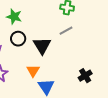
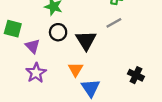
black cross: (85, 76) -> (136, 75), turned -32

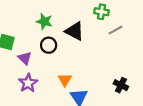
gray line: (114, 23) -> (116, 30), moved
black triangle: (86, 40) -> (74, 31), moved, turned -30

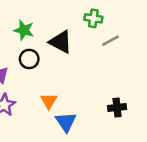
black cross: (121, 85) -> (117, 107), turned -32

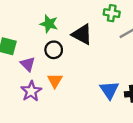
orange triangle: (49, 101) -> (55, 81), moved
blue triangle: (66, 122) -> (109, 90), moved

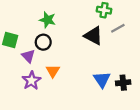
black triangle: (82, 34) -> (93, 36), moved
black circle: (54, 50) -> (43, 42), moved

